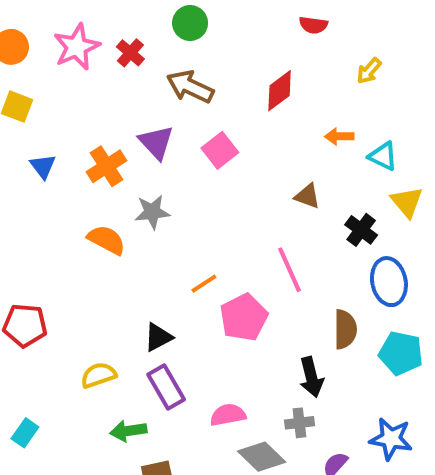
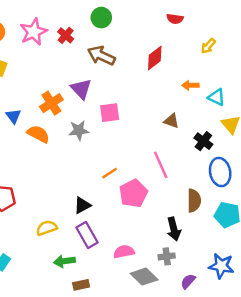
pink square: (220, 150) -> (110, 113), moved, turned 30
blue triangle: (43, 166) -> (13, 116), moved
orange semicircle: (106, 240) -> (38, 134), moved

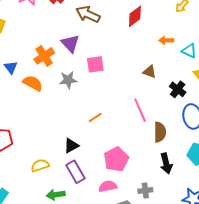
pink pentagon: (133, 193) -> (116, 159), moved
brown semicircle: (194, 201) -> (160, 132), moved
black arrow: (174, 229) -> (166, 163), moved

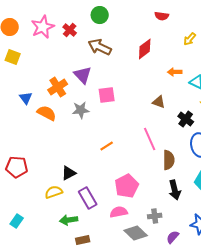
black triangle: (71, 146) -> (69, 173), moved

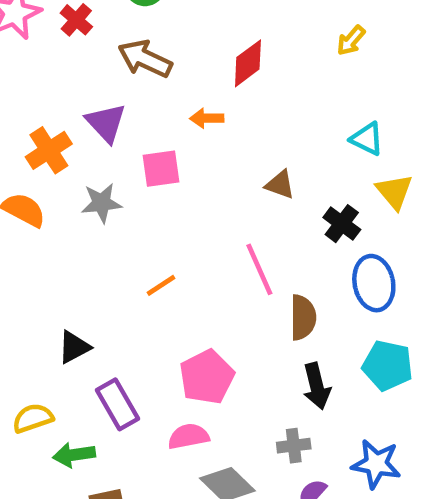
orange arrow: (175, 72) -> (207, 118), moved
yellow semicircle: (54, 192) -> (33, 418), moved
gray cross: (155, 216) -> (294, 446), moved

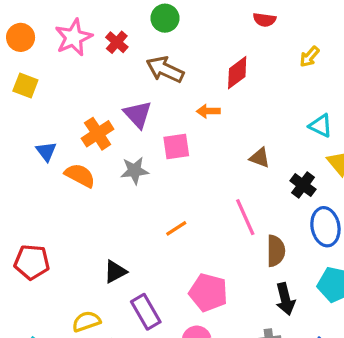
pink pentagon: (207, 377) -> (208, 293), turned -30

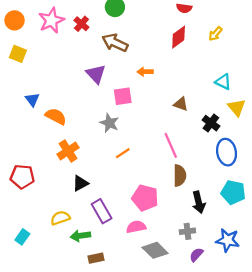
red diamond: (237, 73) -> (179, 37), moved
orange cross: (98, 134) -> (68, 151), moved
gray star: (134, 171) -> (109, 123), moved, turned 30
brown semicircle: (276, 251) -> (180, 176), moved

